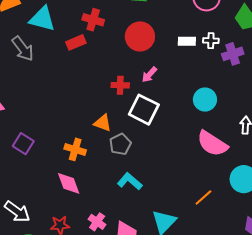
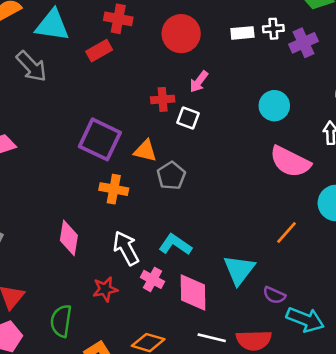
white square: (144, 110) -> (188, 118), moved, size x0.6
purple square: (23, 144) -> (100, 139), moved, size x1.5
cyan L-shape: (130, 181) -> (175, 245), moved
pink diamond: (69, 183) -> (69, 238), moved, turned 36
white arrow: (17, 212) -> (126, 248), moved, turned -148

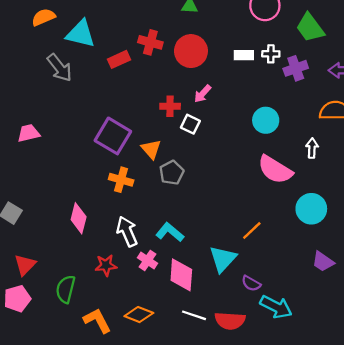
red cross: (118, 19) -> (150, 42), moved
orange triangle: (145, 151) -> (151, 149), turned 30
orange line: (287, 233) -> (252, 231), moved

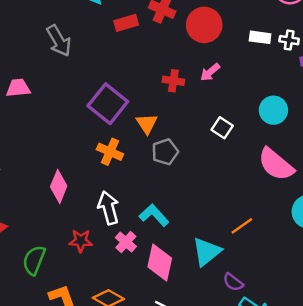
gray arrow: (60, 68) -> (59, 41), moved
white square: (190, 124) -> (222, 128), moved

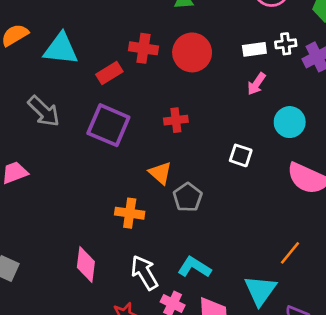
pink arrow: (210, 72) -> (256, 84), moved
purple square: (108, 104) -> (108, 125), moved

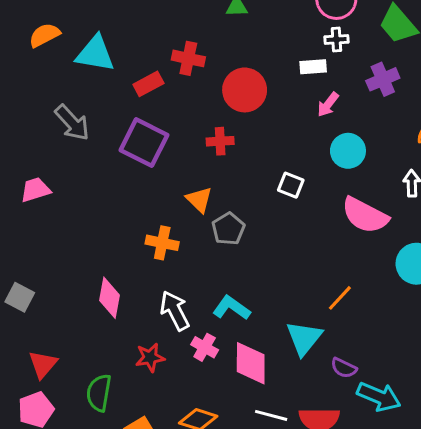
white cross: (286, 44) -> (336, 40), moved
red circle: (192, 52) -> (245, 90), moved
pink arrow: (256, 84) -> (328, 104), moved

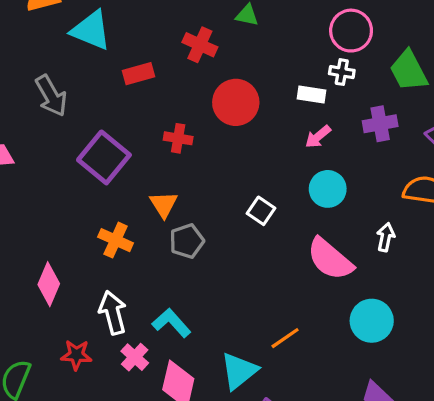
red cross: (188, 58) -> (200, 45), moved
red cross: (220, 141) -> (178, 138), moved
purple square: (144, 143) -> (104, 157), moved

